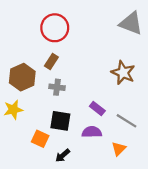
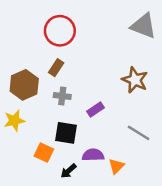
purple rectangle: (97, 108) -> (96, 109), moved, turned -72
purple semicircle: (92, 132) -> (93, 155), moved
orange triangle: (119, 149) -> (116, 166), moved

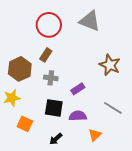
gray triangle: (143, 26) -> (90, 21), moved
orange square: (44, 153) -> (25, 124), moved
purple semicircle: (93, 155) -> (78, 116), moved

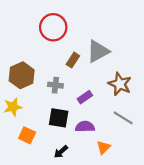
gray triangle: (90, 21) -> (98, 51), moved, turned -50
brown rectangle: (46, 55) -> (73, 60), moved
brown star: (110, 65) -> (120, 84), moved

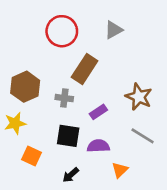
gray triangle: (98, 51) -> (114, 30), moved, size x0.7
brown rectangle: (73, 60) -> (85, 69), size x1.6

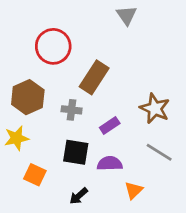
gray triangle: (114, 30) -> (127, 15), moved, turned -36
red circle: (62, 31) -> (53, 46), moved

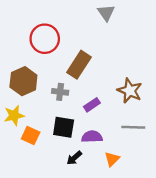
gray line: (159, 152) -> (133, 127), turned -30
orange square: (35, 175) -> (31, 136), moved
black arrow: (79, 196) -> (74, 158), moved

